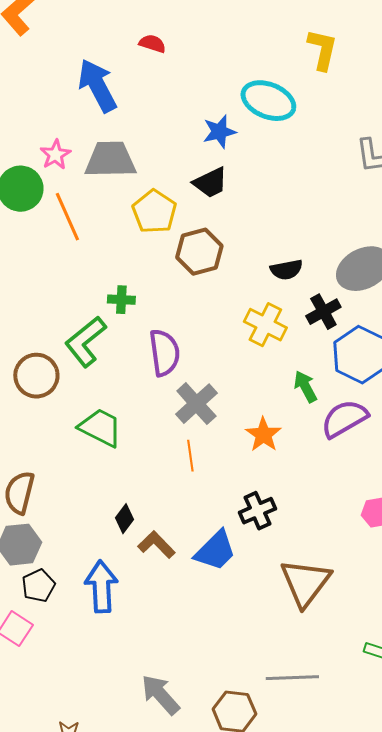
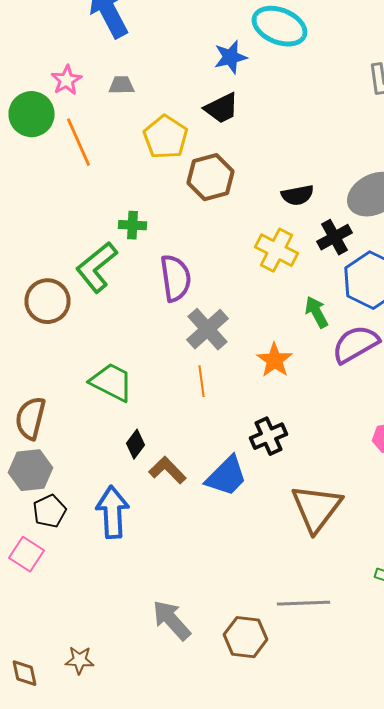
gray trapezoid: (110, 160) -> (122, 85), size x0.5
green trapezoid: (100, 428) -> (112, 382), moved

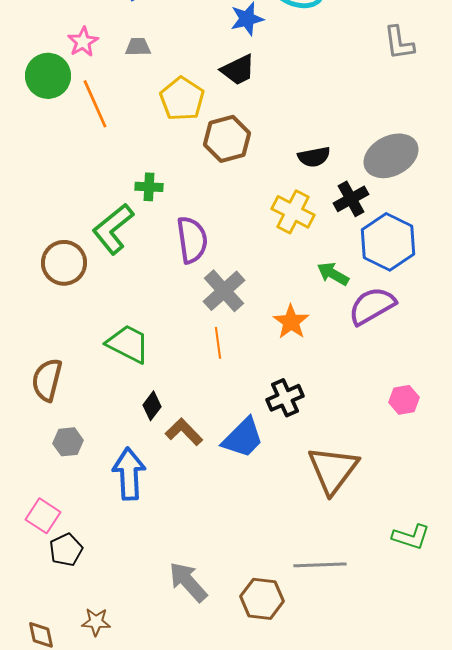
green arrow: (316, 312) -> (333, 274), turned -32
gray hexagon: (30, 470) -> (68, 442), moved, size x0.7
black pentagon: (50, 511) -> (66, 550), moved

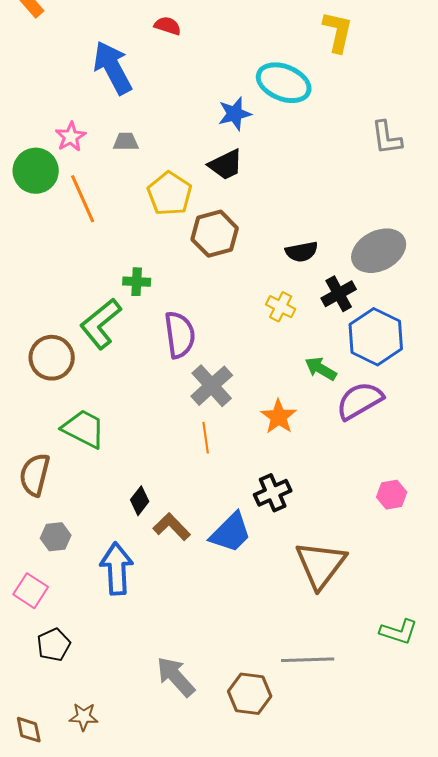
yellow cross: (293, 212) -> (281, 307), size x0.7
green trapezoid: (128, 344) -> (84, 429), moved
pink square: (43, 516) -> (31, 591), moved

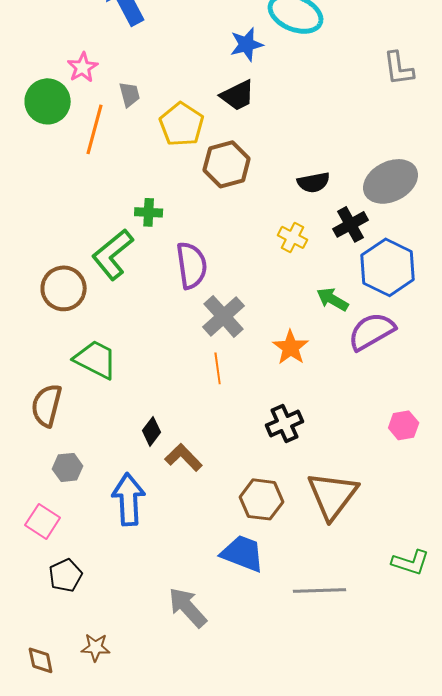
gray trapezoid: (126, 142) -> (130, 94), moved, turned 76
orange line: (83, 199) -> (95, 129), turned 39
blue trapezoid: (231, 533) -> (243, 553), moved, turned -114
brown hexagon: (250, 694) -> (262, 499), moved

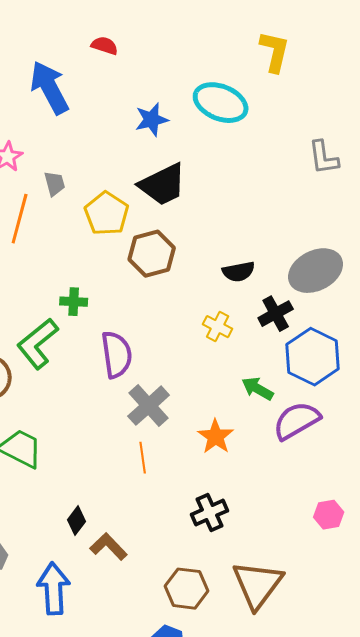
blue star: (247, 44) -> (152, 120), moved
black trapezoid: (238, 95) -> (163, 185), size x1.4

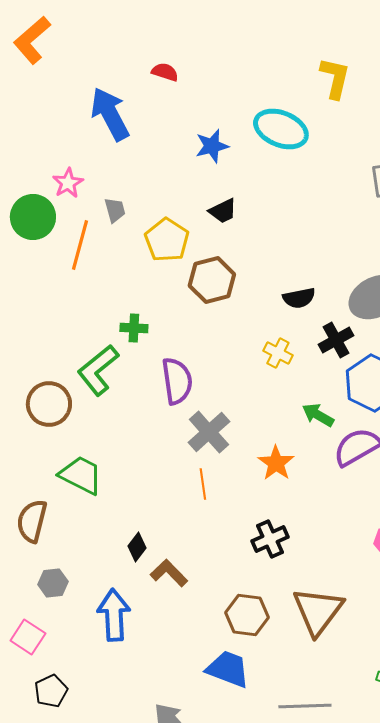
black trapezoid: (163, 185) -> (223, 211), size x0.6

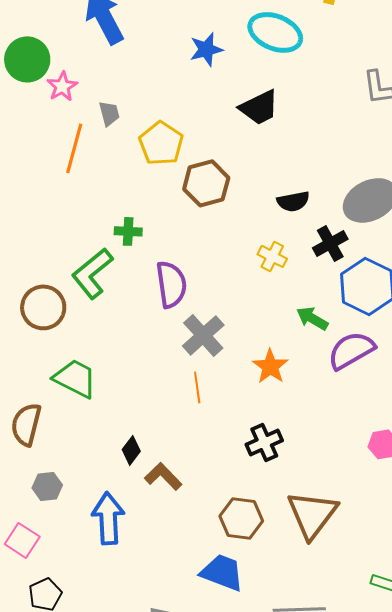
black trapezoid: (223, 211) -> (259, 107), moved, size x1.4
green circle: (33, 217) -> (27, 59), moved

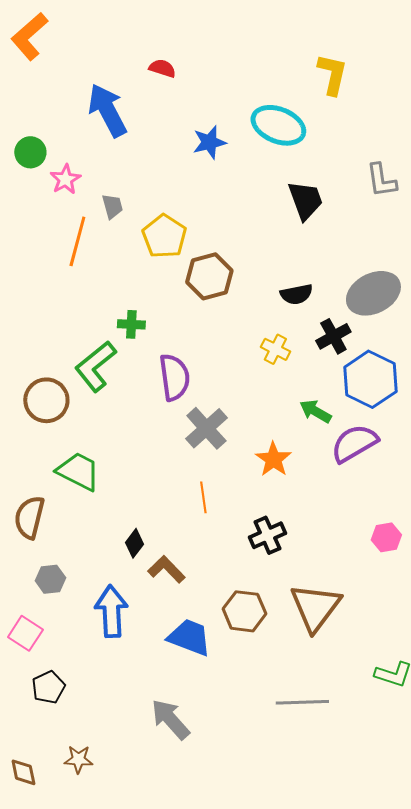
green circle: (27, 59) -> (30, 152), size x0.7
black trapezoid: (259, 107) -> (305, 200), moved, turned -84
orange line: (197, 387) -> (203, 497), moved
blue trapezoid: (222, 572) -> (189, 637), moved

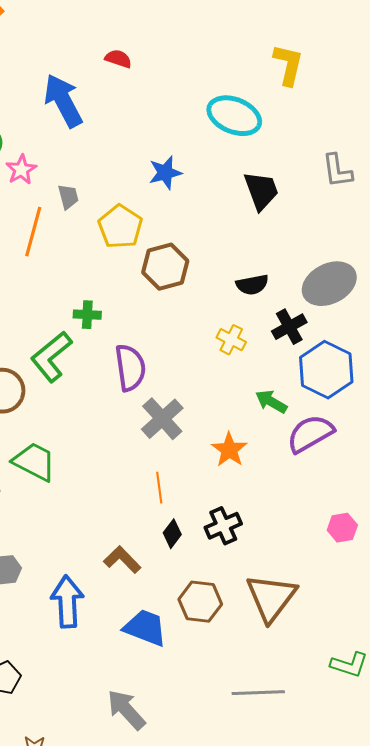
blue star: (209, 142) -> (165, 173), moved
black diamond: (134, 543) -> (172, 534), moved

